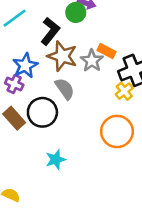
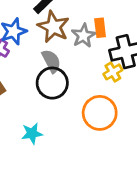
orange rectangle: (106, 51) -> (100, 28), turned 48
black circle: (42, 112) -> (52, 83), moved

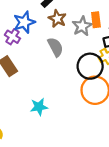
brown star: (53, 27) -> (57, 19), size x0.7
black circle: (52, 83) -> (90, 66), moved

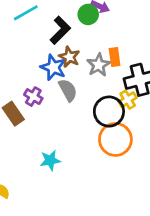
blue star: (24, 22) -> (53, 67), moved, turned -30
purple cross: (12, 37) -> (33, 97), moved

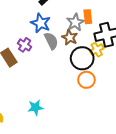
brown star: (69, 57) -> (70, 37), moved
orange circle: (115, 139) -> (86, 80), size x0.7
cyan star: (50, 160) -> (36, 108), moved

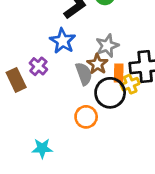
orange rectangle: (88, 17) -> (119, 73), moved
gray semicircle: (51, 41) -> (84, 74), moved
orange circle: (86, 80) -> (86, 117), moved

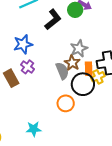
blue star: (63, 41) -> (23, 44), moved, turned 30

